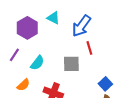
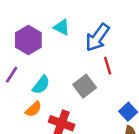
gray square: (71, 64) -> (85, 86), turned -36
orange semicircle: (23, 85) -> (33, 109), moved

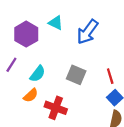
red line: (108, 66) -> (110, 76), moved
gray square: (85, 86) -> (76, 75), turned -30

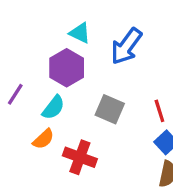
purple hexagon: (26, 34) -> (67, 68), moved

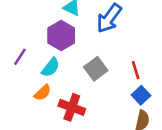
gray square: (110, 109) -> (96, 69), turned 30

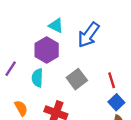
cyan semicircle: (51, 67) -> (37, 78), turned 144
orange semicircle: (43, 93) -> (21, 108), moved, turned -77

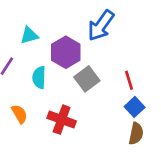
cyan triangle: (56, 26) -> (29, 35), moved, turned -42
purple hexagon: (47, 50) -> (66, 52), moved

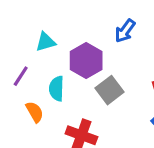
blue arrow: (101, 25) -> (125, 31), size x0.7
orange semicircle: (19, 114) -> (35, 112), moved

